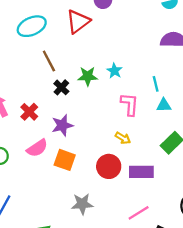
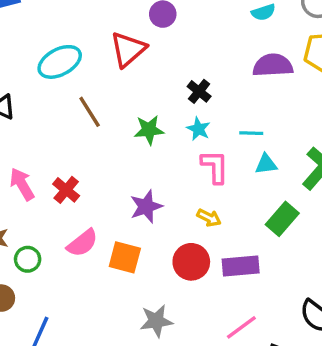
cyan star: (114, 71) -> (198, 129), moved
cyan line: (156, 84) -> (251, 133), turned -70
black cross: (61, 87) -> (199, 91), moved
purple star: (62, 125) -> (146, 207), moved

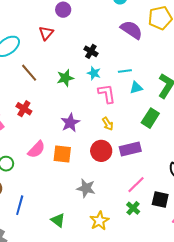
red triangle: (128, 49) -> (46, 33), size x0.7
purple semicircle: (273, 65) -> (131, 30), turned 45
red cross: (66, 190) -> (24, 109), moved
yellow arrow: (209, 218) -> (108, 124), turned 40
gray star: (156, 321) -> (86, 188), turned 30

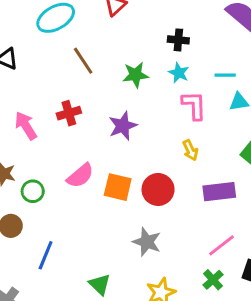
black cross: (91, 51) -> (178, 40), turned -32
red cross: (24, 109) -> (69, 113), turned 35
purple star: (70, 123) -> (123, 126), moved
red circle: (101, 151) -> (158, 189), moved

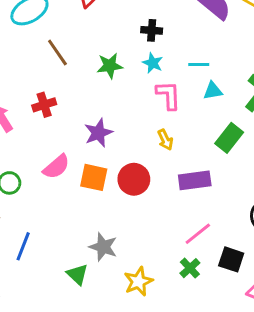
purple star: (123, 126) -> (98, 133), moved
gray star: (147, 242) -> (103, 247), moved

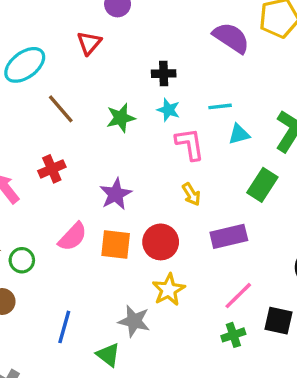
blue line: (23, 246) -> (64, 327), moved
green cross: (190, 268) -> (233, 335), turned 30
yellow star: (138, 281) -> (169, 290), moved

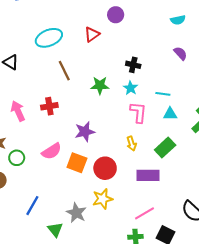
purple semicircle: (231, 38) -> (180, 53), size x0.6
green rectangle: (262, 185) -> (165, 148), moved

